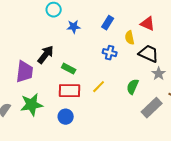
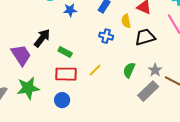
black trapezoid: (149, 54) -> (145, 37), turned -40
purple trapezoid: (25, 72) -> (21, 55), turned -40
gray star: (159, 74) -> (155, 70), moved

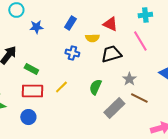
yellow semicircle: (126, 21) -> (92, 38), turned -80
gray star: (155, 70) -> (129, 79), moved

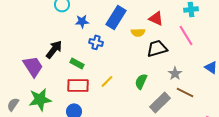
blue rectangle: (70, 23) -> (116, 17), size x1.6
blue cross: (72, 53) -> (96, 42), moved

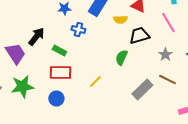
gray star: (175, 73) -> (165, 54), moved
yellow line: (107, 81) -> (95, 81), moved
green semicircle: (141, 81) -> (121, 57), moved

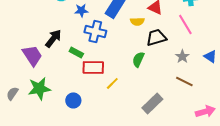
blue cross: (78, 29) -> (95, 31), size x1.5
red rectangle: (60, 72) -> (93, 67), moved
gray rectangle: (142, 89) -> (152, 103), moved

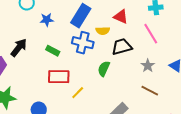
blue cross: (95, 31) -> (83, 43), moved
green rectangle: (76, 52) -> (53, 51), moved

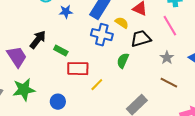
yellow semicircle: (103, 31) -> (122, 23), turned -144
green rectangle: (53, 51) -> (61, 51), moved

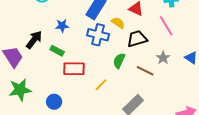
blue star: (66, 12) -> (62, 26), moved
brown line: (169, 83) -> (145, 71), moved
yellow line: (97, 85) -> (101, 85), moved

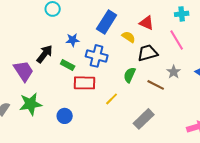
blue cross: (98, 35) -> (97, 56), moved

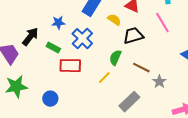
blue cross: (97, 56) -> (82, 39), turned 30
gray star: (174, 72) -> (159, 82), moved
yellow line: (112, 99) -> (104, 78), moved

